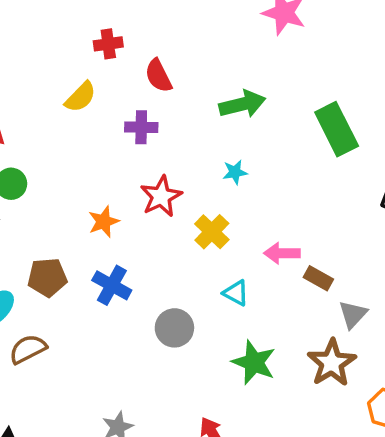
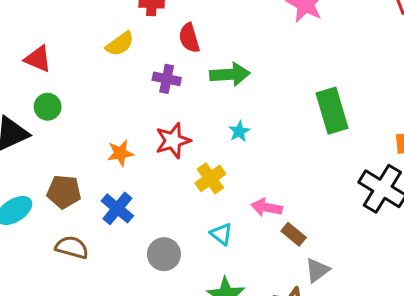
green arrow: (242, 104) -> (230, 74), moved
cyan star: (235, 172) -> (239, 131), turned -30
brown semicircle: (28, 349) -> (72, 247), moved, turned 32

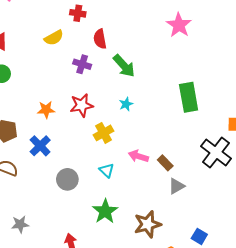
green arrow: (230, 74) -> (124, 66), turned 45
brown rectangle: (294, 234) -> (165, 163), moved
gray triangle: (317, 270) -> (176, 186), moved

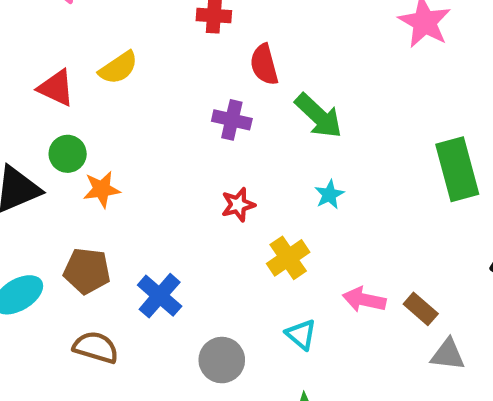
yellow semicircle: (54, 38) -> (118, 68), moved
red star: (82, 105) -> (238, 205), size x0.7
orange star: (46, 110) -> (102, 189), moved
gray triangle: (176, 186) -> (448, 355), turned 42

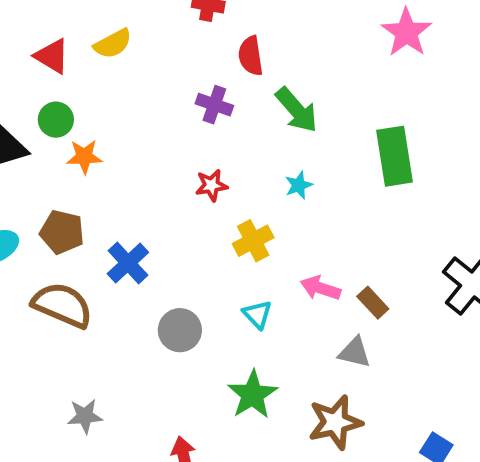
green rectangle: (457, 169) -> (394, 156), moved
brown semicircle: (96, 347) -> (62, 305), size x1.4
gray triangle: (448, 355) -> (355, 352), moved

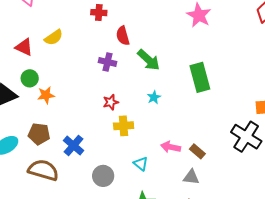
yellow cross: (253, 241) -> (124, 126), moved, turned 30

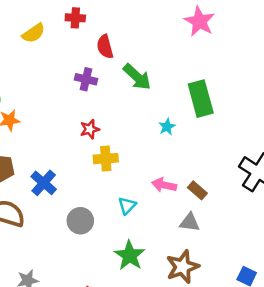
yellow semicircle: (54, 37) -> (34, 33), moved
cyan star: (154, 97) -> (167, 127), moved
cyan triangle: (141, 164) -> (127, 206), turned 35

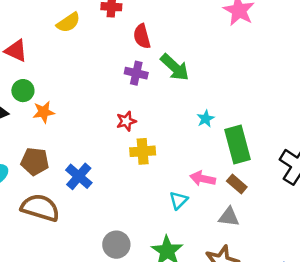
purple cross: (86, 79) -> (136, 73), moved
green rectangle: (201, 99) -> (238, 144), moved
cyan triangle: (127, 206) -> (179, 200), moved
gray circle: (80, 221) -> (116, 245), moved

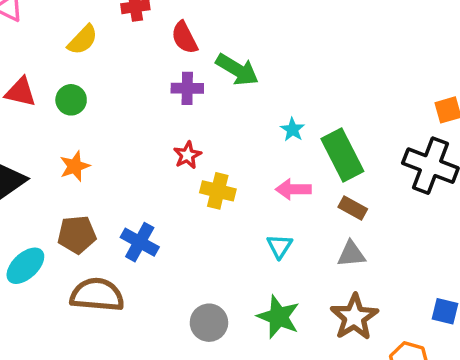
green circle: (23, 91) -> (71, 100), moved
yellow cross: (143, 151) -> (218, 191), turned 30
pink arrow: (203, 179) -> (293, 189), moved

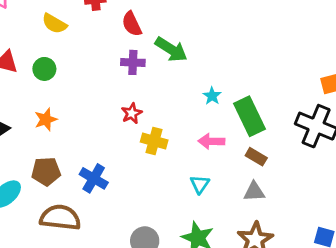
yellow semicircle: (83, 40) -> (54, 24), turned 75

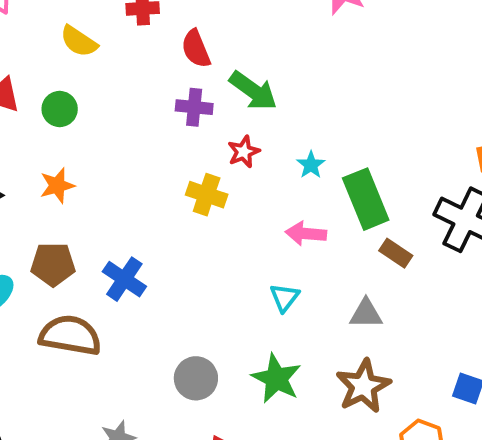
red star: (132, 113) -> (244, 152), moved
yellow cross: (154, 141) -> (207, 195), moved
brown rectangle: (256, 157) -> (396, 253), moved

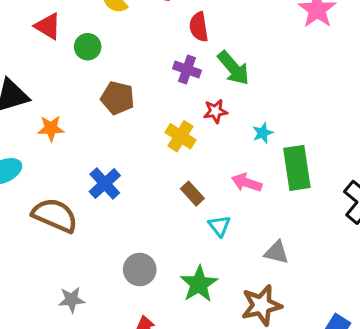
orange star: (57, 186) -> (51, 128), moved
brown rectangle: (396, 253) -> (192, 194), moved
brown pentagon: (53, 264) -> (118, 98), moved
cyan triangle: (284, 297) -> (219, 226), turned -30

